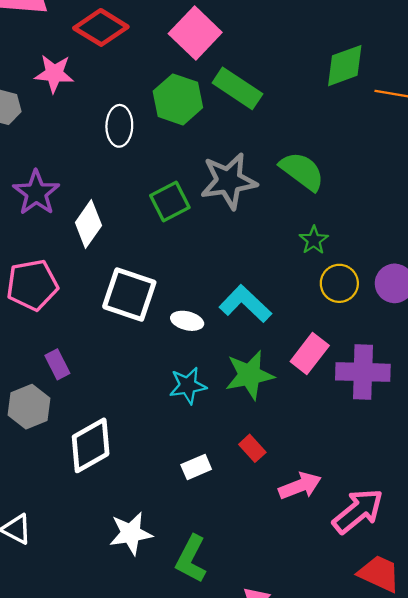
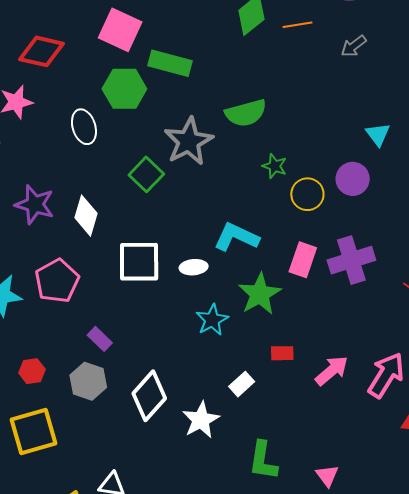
green semicircle: (302, 171) -> (246, 113), turned 147
red rectangle: (252, 448) -> (282, 353), turned -30
white star: (131, 533) -> (201, 420), moved

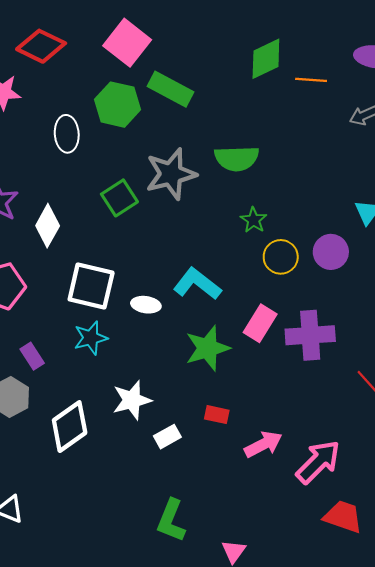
cyan star: (212, 320) -> (91, 338), moved
white star: (201, 420) -> (132, 400), moved

